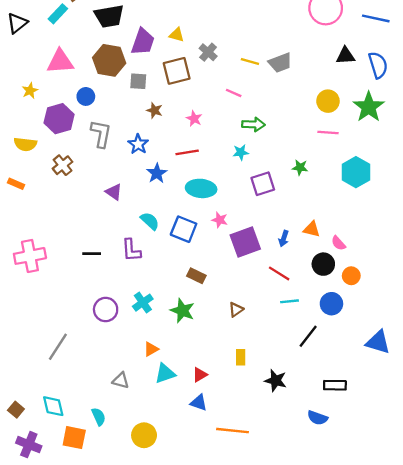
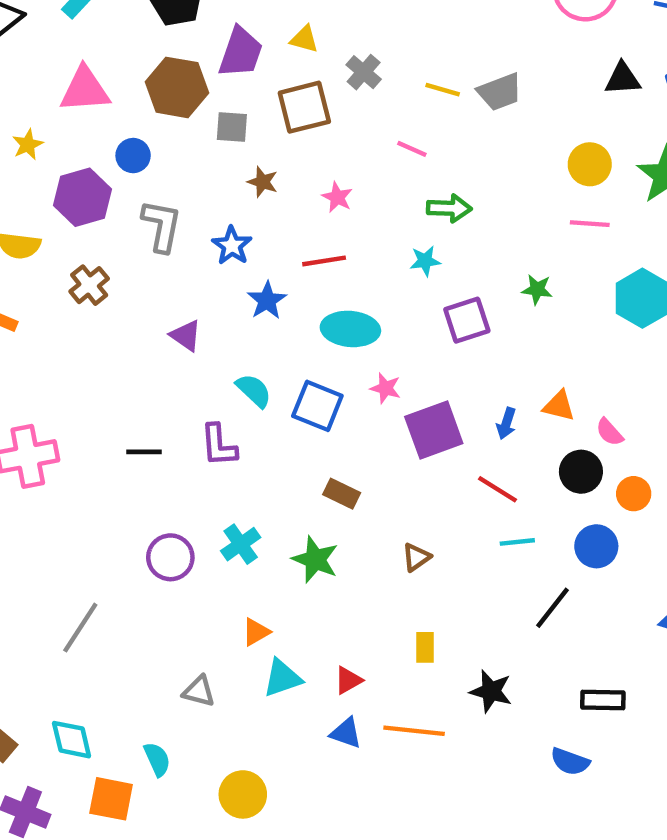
orange line: (233, 431) -> (414, 731), moved

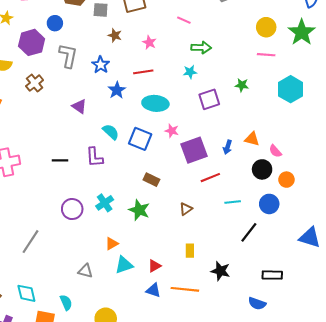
red line: (498, 489) -> (210, 178), moved, turned -54

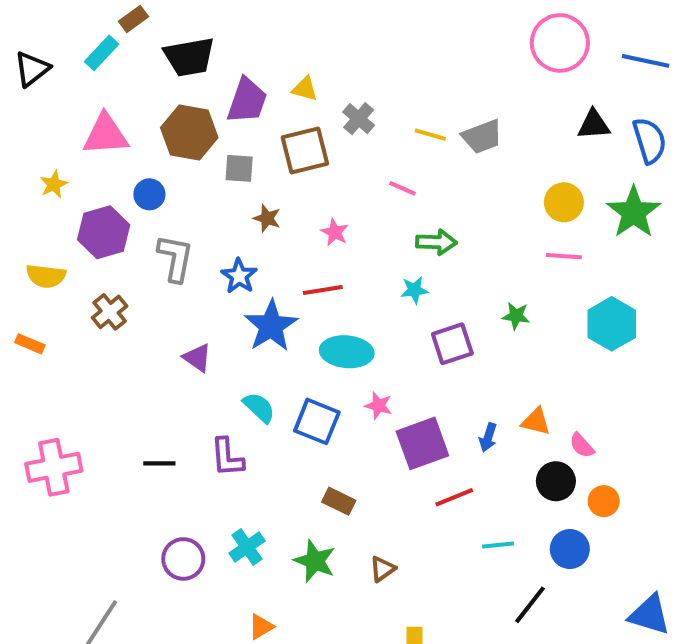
blue star: (117, 90) -> (271, 326), size x1.5
brown triangle: (186, 209) -> (383, 569), moved

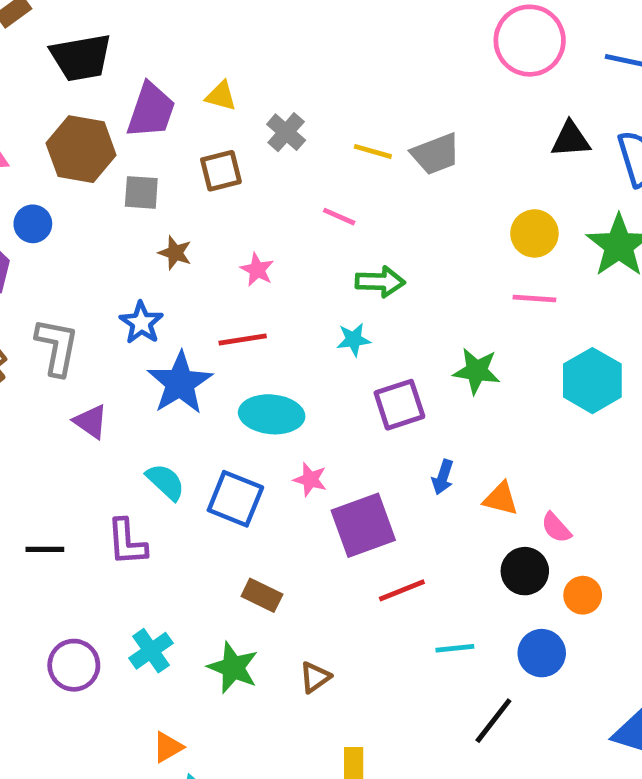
brown square: (305, 151) -> (221, 171), size x0.7
gray L-shape: (175, 258) -> (57, 347), moved
green star: (516, 316) -> (477, 371), size x1.4
blue arrow: (488, 437) -> (443, 477), moved

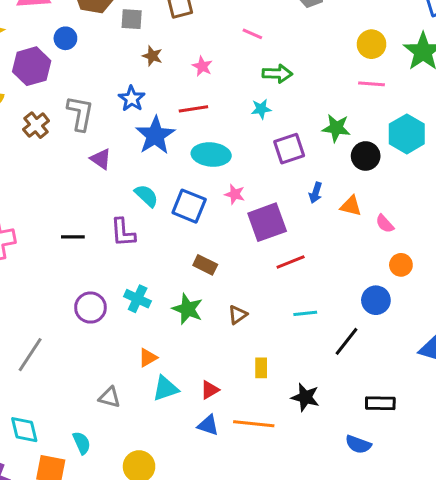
black circle: (525, 571) -> (366, 156), moved
cyan line: (455, 648) -> (305, 313), moved
cyan cross: (151, 651) -> (138, 299), turned -30

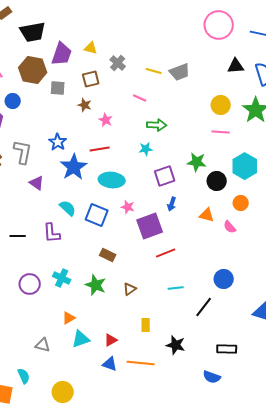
brown star: (152, 56) -> (85, 105), moved
blue arrow: (316, 193) -> (172, 204), moved
orange circle: (401, 265) -> (241, 203), moved

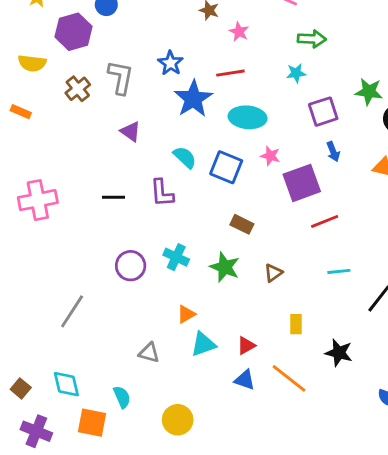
purple triangle: (37, 183) -> (131, 132), moved
blue arrow: (172, 204) -> (333, 152), turned -40
orange line: (141, 363) -> (289, 378), turned 32

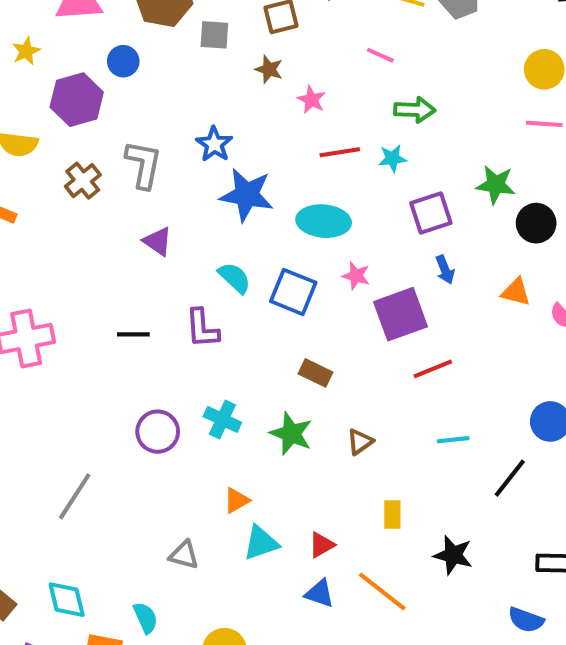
red line: (230, 73) -> (340, 152), moved
blue star: (193, 99) -> (247, 195), turned -30

